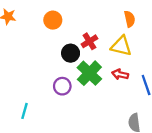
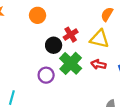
orange semicircle: (130, 19) -> (107, 14), turned -136

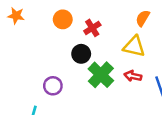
red cross: (71, 35) -> (92, 28), moved
purple circle: (46, 75) -> (53, 86), moved

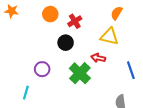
green cross: (101, 75) -> (80, 73), moved
red arrow: (133, 76) -> (98, 58), moved

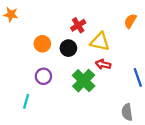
orange semicircle: (117, 13) -> (130, 21), moved
orange circle: (50, 14) -> (42, 44), moved
yellow triangle: (109, 37) -> (100, 42), moved

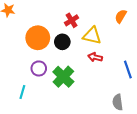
orange circle: (42, 44) -> (38, 38), size x1.5
green cross: (84, 81) -> (63, 77), moved

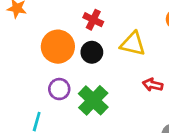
red cross: (72, 20) -> (93, 20), moved, turned -32
red arrow: (95, 57) -> (153, 85), moved

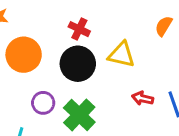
orange circle: (58, 47) -> (24, 55), moved
black circle: (92, 52) -> (78, 64), size x1.5

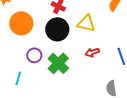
red arrow: (143, 98) -> (92, 52), moved, turned -32

